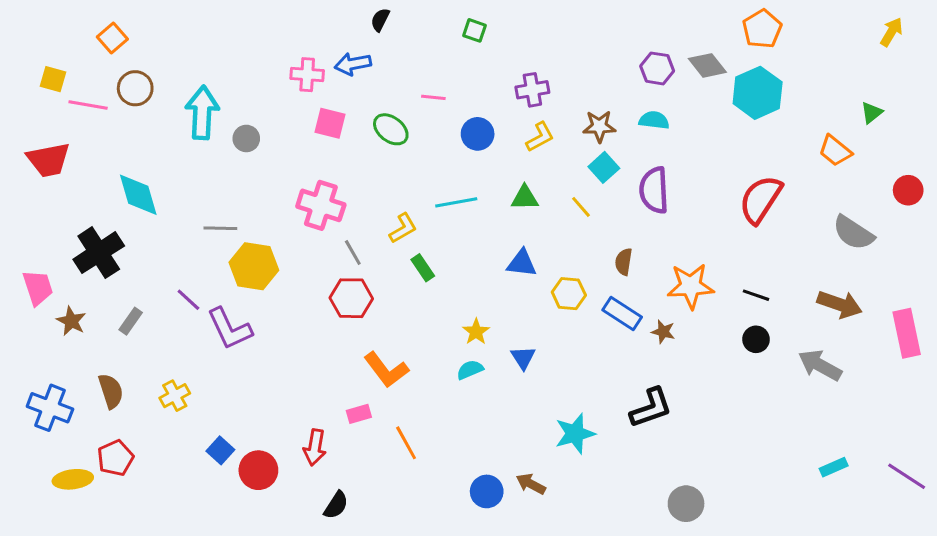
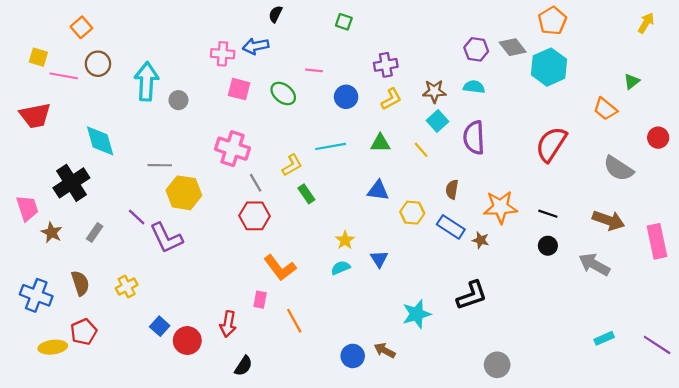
pink rectangle: (359, 414) -> (260, 300), turned -63

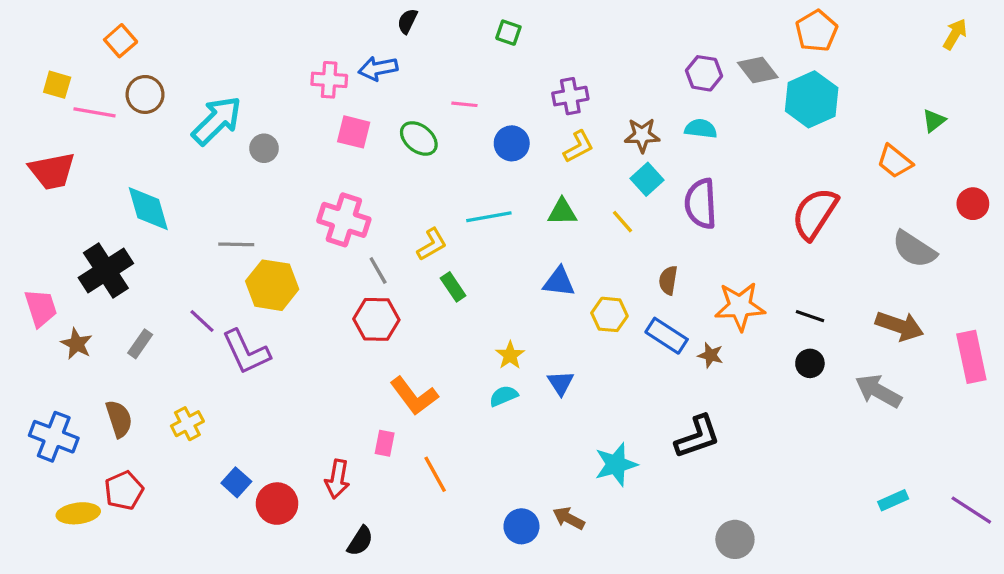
cyan arrow: (146, 81) -> (217, 121), turned 42

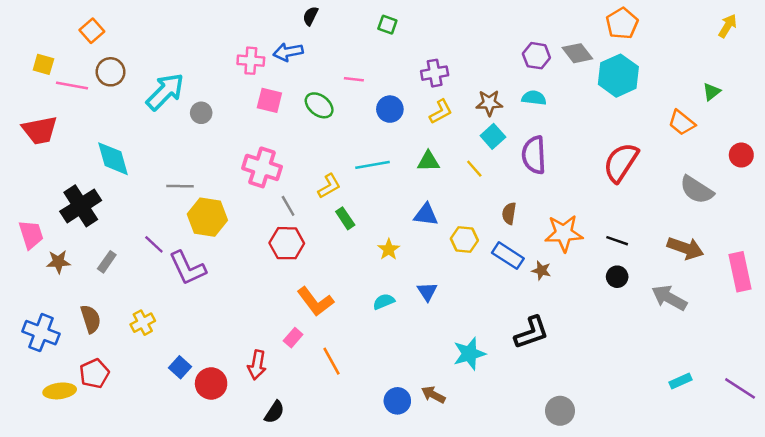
brown star: (77, 344) -> (58, 262), turned -30
yellow star: (510, 355) -> (389, 249), moved
pink rectangle: (385, 443) -> (293, 338), turned 30

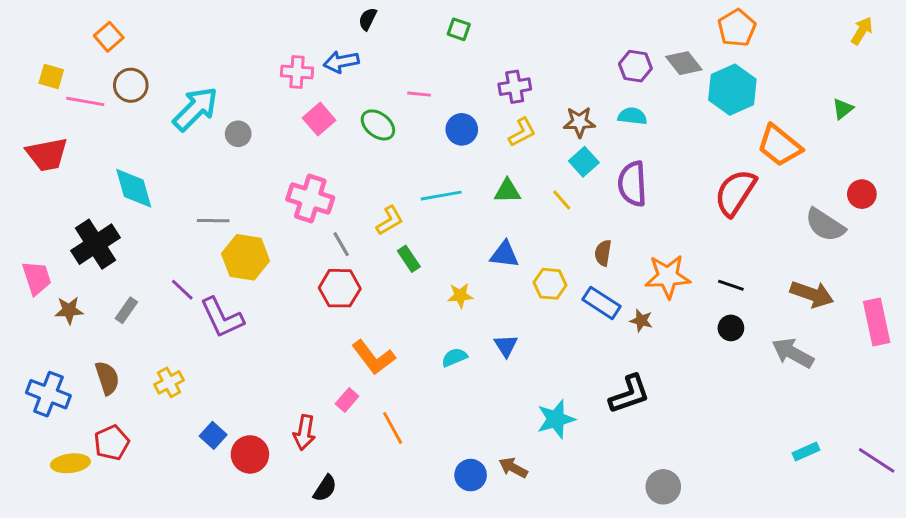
pink square: (269, 100) -> (319, 119), turned 35
orange trapezoid: (682, 123) -> (779, 146), moved, size x1.4
red circle: (741, 155) -> (862, 194), moved
yellow star: (389, 249) -> (460, 296), turned 30

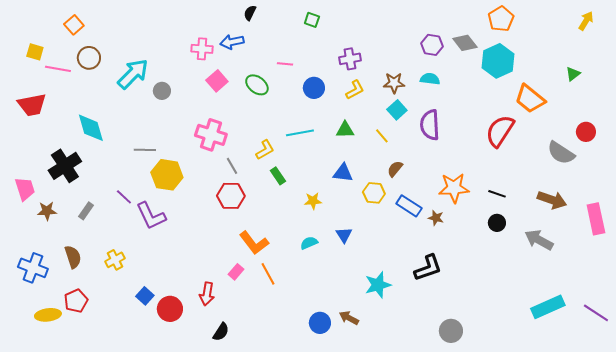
brown semicircle: (603, 253) -> (395, 169), moved, turned 30
orange line: (393, 428) -> (268, 274), moved
cyan rectangle: (806, 452) -> (548, 307), size x1.8

